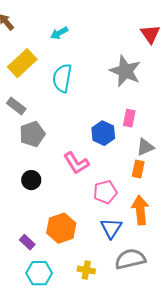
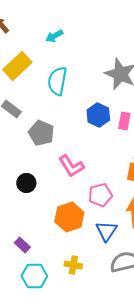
blue hexagon: (103, 133) -> (98, 115), moved
gray pentagon: (32, 134) -> (41, 133), moved, turned -30
orange hexagon: (61, 228) -> (69, 217), moved
yellow cross: (86, 270) -> (73, 265), moved

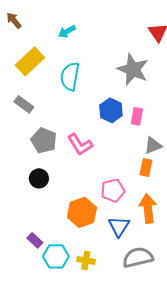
gray pentagon: (41, 133) -> (44, 140), moved
pink L-shape: (71, 166) -> (80, 144), moved
cyan hexagon: (34, 276) -> (56, 256), moved

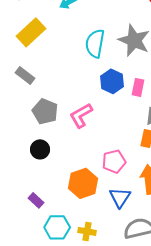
cyan semicircle: (70, 76) -> (95, 43), moved
pink L-shape: (80, 144) -> (81, 115), turned 92
purple rectangle: (35, 240) -> (36, 200), moved

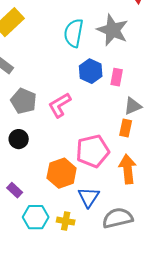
pink pentagon: (114, 161) -> (93, 151), size x1.4
blue triangle: (120, 197) -> (89, 197), moved

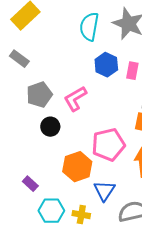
gray pentagon: (24, 101) -> (39, 95), turned 30
black circle: (19, 139) -> (50, 127), moved

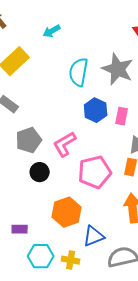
pink pentagon: (108, 145) -> (95, 172), moved
purple rectangle: (30, 184) -> (20, 229), turned -42
blue triangle: (104, 191) -> (94, 236), turned 35

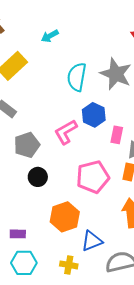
pink rectangle: (122, 116) -> (117, 135), moved
pink L-shape: (65, 144) -> (66, 132), moved
cyan hexagon: (41, 256) -> (24, 263), moved

